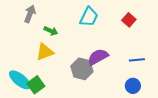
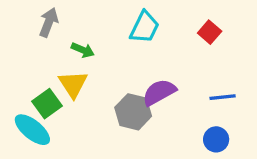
yellow triangle: (45, 52) -> (73, 84), turned -42
green square: (36, 85) -> (47, 104), moved

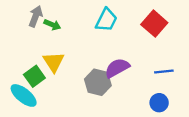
red square: (210, 32) -> (154, 24), size x1.5
green arrow: (83, 50) -> (52, 25), moved

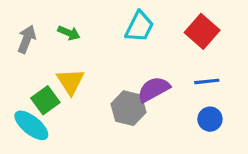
gray arrow: (36, 16) -> (27, 39), moved
blue line: (164, 72) -> (207, 81), moved
blue circle: (159, 103) -> (210, 119), moved

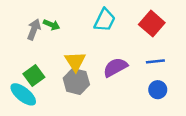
gray arrow: (27, 39) -> (34, 30), moved
yellow triangle: (71, 81) -> (75, 61), moved
gray hexagon: (128, 108) -> (76, 81), moved

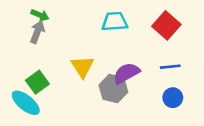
cyan trapezoid: (105, 20) -> (115, 22), turned -120
green arrow: (52, 25) -> (40, 15), moved
gray hexagon: (76, 81) -> (113, 89), moved

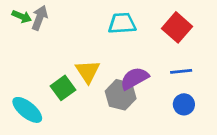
green arrow: (40, 15) -> (22, 16), moved
gray arrow: (37, 32) -> (40, 18), moved
green square: (37, 82) -> (63, 88), moved

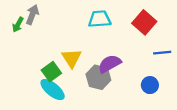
green arrow: (22, 16) -> (18, 25), moved, turned 96
blue line: (181, 71) -> (162, 53), moved
cyan ellipse: (27, 110) -> (53, 90), moved

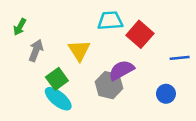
gray arrow: (32, 15) -> (36, 50), moved
red square: (144, 22) -> (140, 34), moved
yellow triangle: (72, 58) -> (79, 50), moved

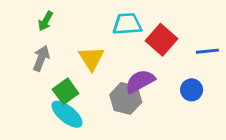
green arrow: (20, 27) -> (46, 21), moved
blue line: (180, 58) -> (207, 51), moved
blue circle: (166, 94) -> (192, 90), moved

